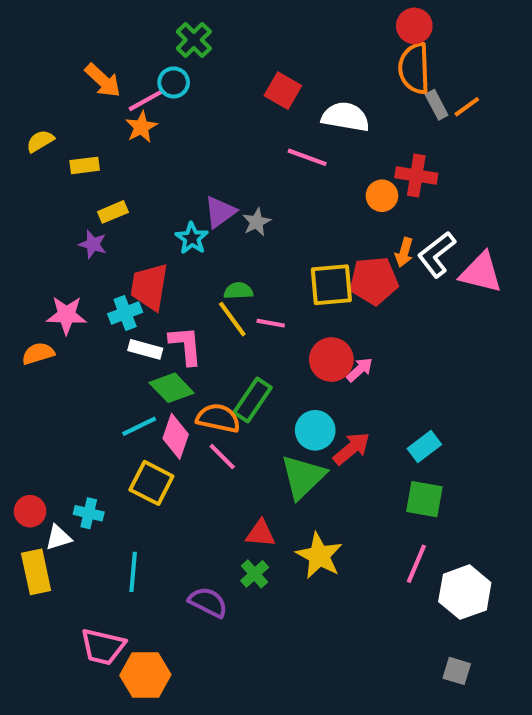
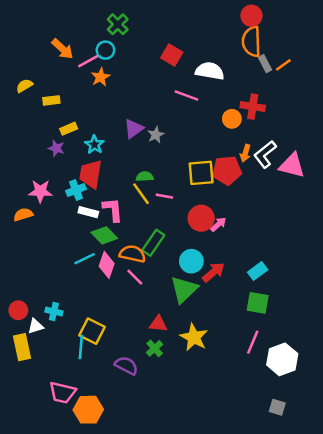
orange star: (141, 127) -> (101, 77), moved
cyan star: (192, 238) -> (94, 145), moved
yellow square: (151, 483) -> (92, 331), moved

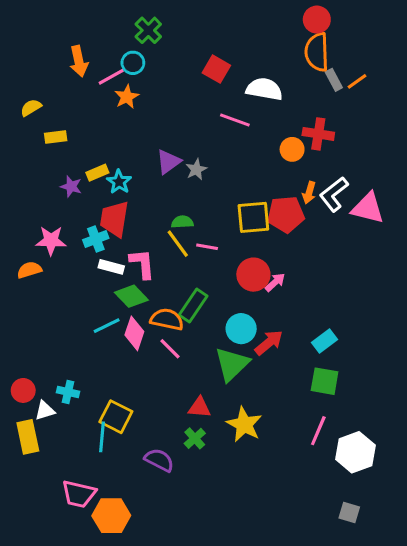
orange arrow: (62, 49) -> (79, 61), turned 35
yellow rectangle: (51, 100) -> (56, 137), moved
yellow rectangle: (69, 129) -> (97, 173), moved

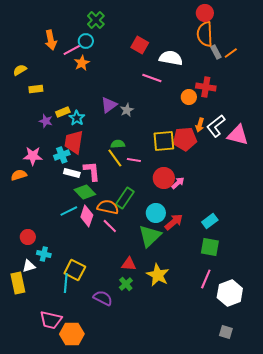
red circle: (23, 390) -> (28, 237), moved

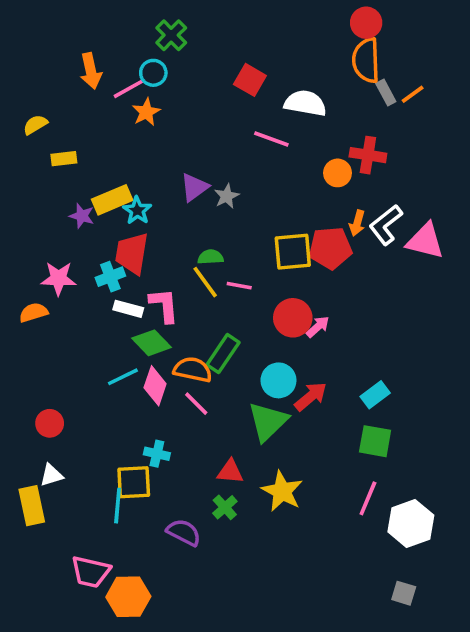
yellow rectangle: (63, 112) -> (112, 200), size x1.5
cyan cross: (44, 254) -> (157, 454), moved
yellow square: (75, 270) -> (134, 482), turned -30

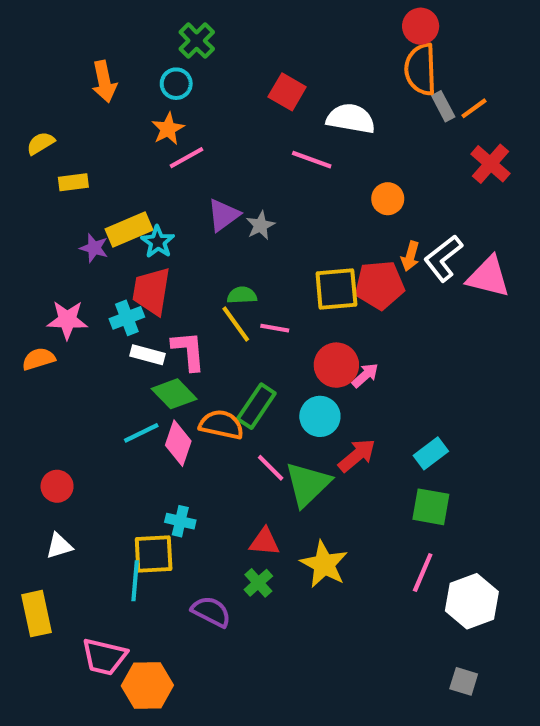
pink line: (128, 89) -> (186, 158), moved
red cross: (368, 155) -> (490, 164), moved, turned 32
cyan circle: (278, 380) -> (320, 416), moved
pink line: (196, 404) -> (271, 468), moved
yellow rectangle: (32, 506) -> (37, 614), moved

